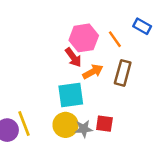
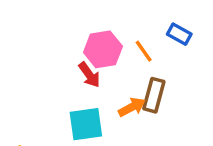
orange arrow: (93, 72) -> (132, 107), moved

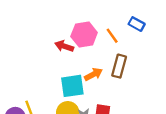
red arrow: (89, 75) -> (64, 46), moved, turned 144
orange arrow: (132, 107) -> (93, 74), moved

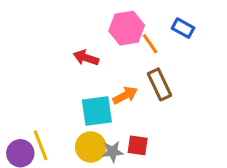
pink hexagon: (84, 35) -> (127, 28), moved
brown rectangle: (119, 66) -> (160, 84), turned -40

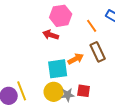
pink hexagon: (127, 28) -> (61, 16), moved

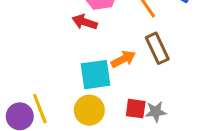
gray star: (68, 95) -> (156, 112), moved

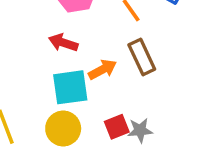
red arrow: (85, 22) -> (63, 43), moved
red square: (136, 109) -> (117, 127), turned -30

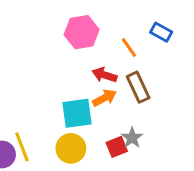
red arrow: (63, 43) -> (105, 75), moved
gray star: (140, 130) -> (132, 138), moved, turned -30

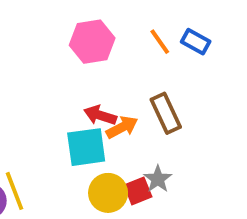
orange line: (129, 47) -> (160, 42), moved
red arrow: (105, 75) -> (100, 115), moved
yellow circle: (71, 148) -> (108, 193), moved

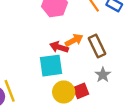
orange arrow: (122, 127) -> (74, 40), moved
gray star: (158, 179) -> (103, 75), moved

